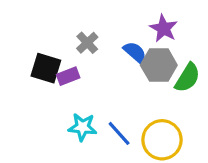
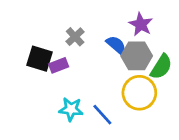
yellow circle: (162, 140) -> (139, 93), moved

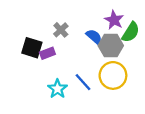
green semicircle: (161, 67) -> (131, 32), moved
cyan star: (71, 109) -> (57, 89), turned 30
blue line: (102, 115) -> (83, 82), moved

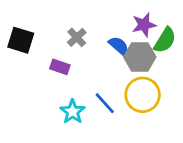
purple star: (114, 20) -> (144, 25), turned 30
black square: (32, 48) -> (21, 40), moved
purple rectangle: (47, 53) -> (60, 67), turned 40

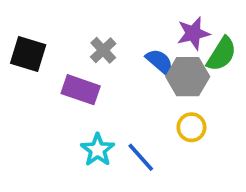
purple rectangle: (60, 67) -> (81, 90), size x1.4
yellow circle: (143, 95) -> (191, 127), size x0.6
blue line: (105, 103) -> (141, 157), moved

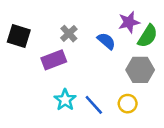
gray hexagon: (188, 77) -> (140, 70), moved
purple rectangle: (81, 90) -> (54, 60), turned -40
yellow circle: (191, 127) -> (128, 104), moved

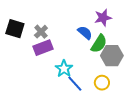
gray cross: (69, 34) -> (41, 32), moved
green semicircle: (148, 36) -> (99, 44), moved
cyan star: (65, 100) -> (64, 69), moved

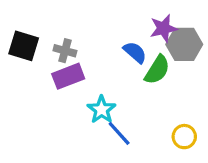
gray cross: (41, 32) -> (65, 51), turned -32
gray hexagon: (112, 56) -> (184, 44), moved
yellow circle: (102, 83) -> (184, 137), moved

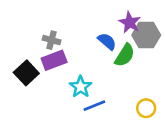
purple star: (164, 28) -> (130, 22), turned -30
black square: (24, 46) -> (26, 73), moved, turned 30
blue line: (119, 133) -> (94, 106), turned -70

